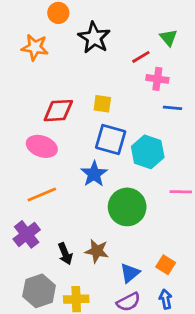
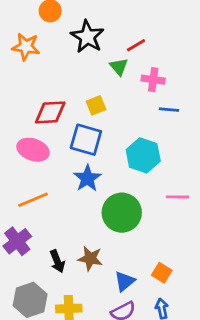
green triangle: (168, 38) -> (119, 67), moved
red line: (141, 57) -> (136, 45), moved
yellow square: (102, 104) -> (96, 105), turned -30
blue square: (111, 139) -> (86, 140), moved

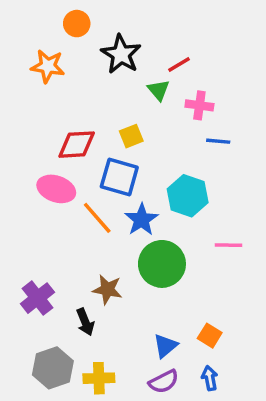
blue star: (87, 178) -> (142, 220), moved
orange line: (33, 200) -> (97, 218), moved, turned 72
brown star: (90, 258) -> (107, 290), moved

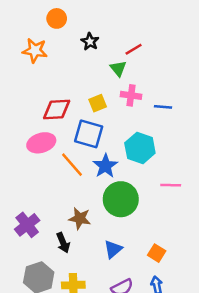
black star: (121, 54) -> (90, 42), size x0.6
pink cross: (199, 105) -> (131, 95), moved
pink ellipse: (56, 189) -> (41, 143), turned -36
blue triangle: (165, 346) -> (113, 249), moved

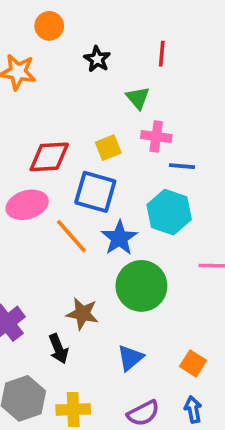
red line: (134, 49) -> (162, 54), moved, turned -54
blue line: (163, 107) -> (182, 166), moved

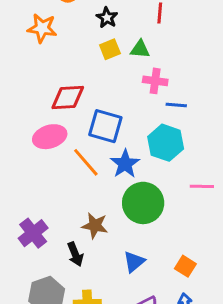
green triangle: (138, 98) -> (140, 49), turned -45
yellow square: (108, 148) -> (110, 49), moved

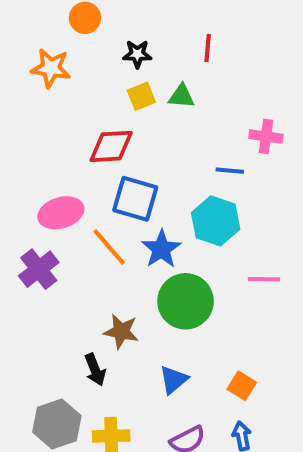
black star: (107, 18) -> (137, 54), turned -30
pink cross: (155, 81) -> (266, 136), moved
red diamond: (68, 97) -> (111, 146), moved
purple cross: (33, 233) -> (39, 269), moved

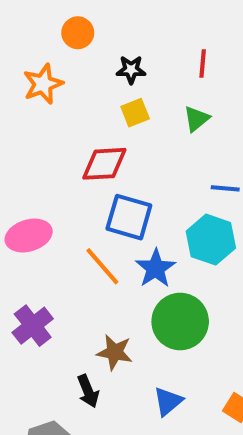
orange star: (51, 68) -> (43, 84), turned -30
green triangle: (181, 96) -> (197, 119), moved, turned -44
pink ellipse: (61, 213) -> (29, 236), moved
purple cross: (39, 269) -> (33, 326), moved

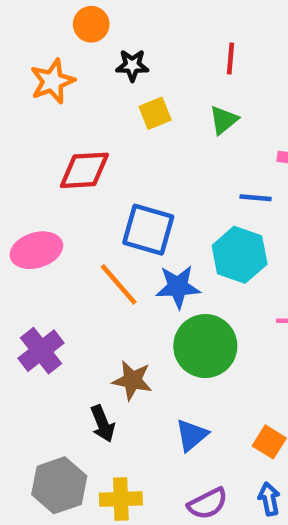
black star: (131, 70) -> (132, 65), moved
red diamond: (104, 164) -> (84, 170), moved
blue star: (156, 268) -> (178, 287), turned 30

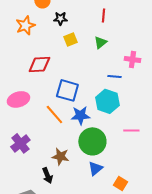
blue triangle: (192, 435) -> (95, 168), moved

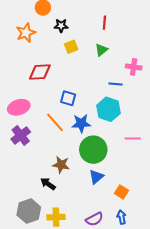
blue square: (67, 90) -> (68, 98), size x0.7
purple cross: (20, 143) -> (21, 135), moved
black arrow: (47, 175) -> (48, 184), turned 147

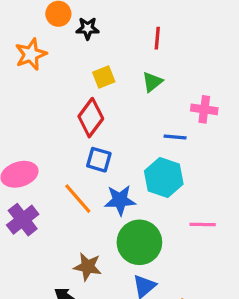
black star: (61, 26) -> (88, 28), moved
red diamond: (40, 72) -> (91, 118), moved, turned -50

